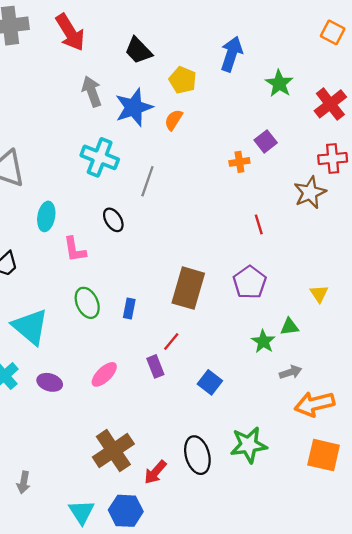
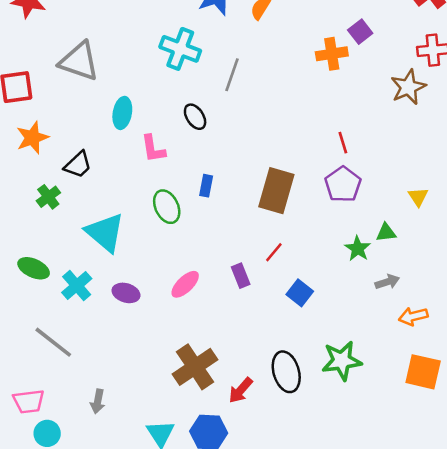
orange cross: (239, 162) -> (332, 54), size x1.4
red line: (259, 224) -> (343, 143), moved
blue rectangle: (129, 309) -> (206, 186), moved
red line: (171, 341) -> (274, 252), moved
orange arrow: (314, 404) -> (413, 316), size x0.7

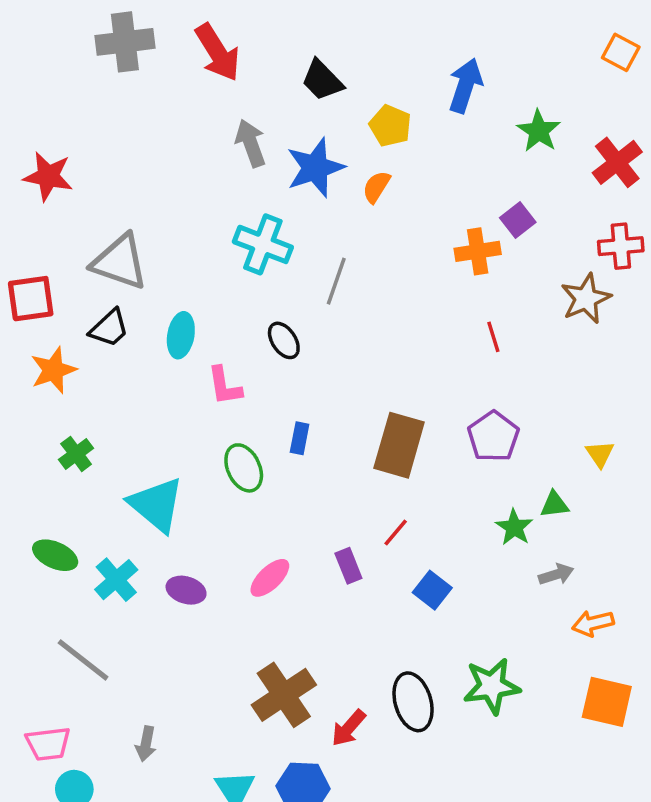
red line: (343, 143) -> (493, 337), moved
black trapezoid: (78, 165) -> (109, 328), moved

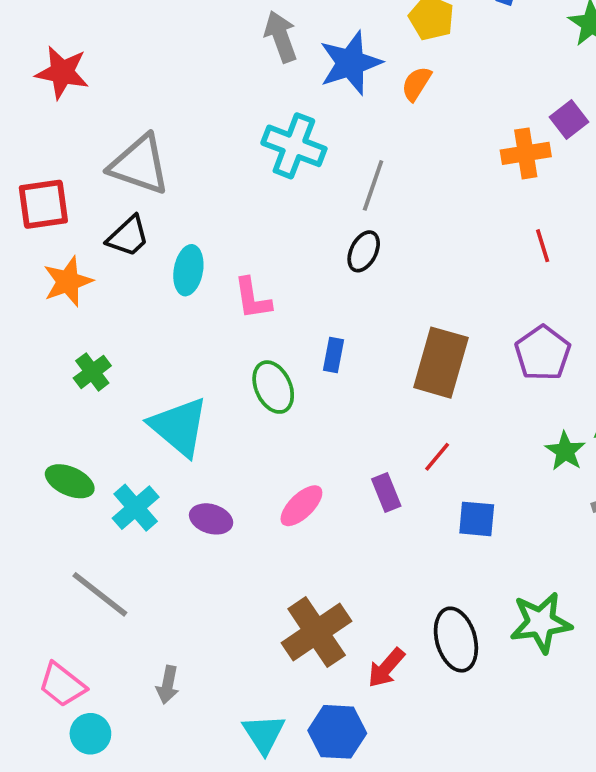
cyan ellipse: (181, 335) -> (188, 270), moved
black ellipse: (284, 340) -> (364, 251), moved, turned 60
blue square: (432, 590) -> (477, 519), turned -33
pink trapezoid: (48, 744) -> (62, 685), turned 45

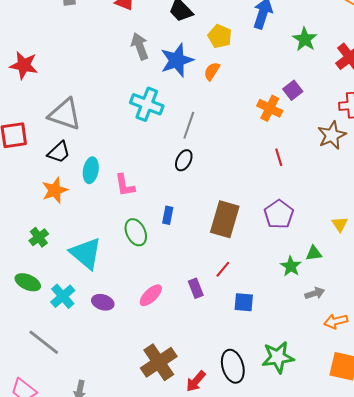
orange cross: (526, 153) -> (270, 108), turned 35
orange star: (68, 282) -> (55, 190), moved
green cross: (92, 372) -> (39, 237), moved

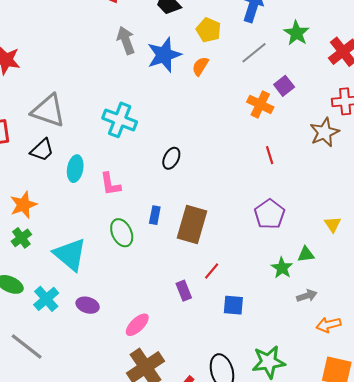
cyan cross: (147, 104) -> (120, 120), moved
gray line: (189, 125) -> (254, 53), moved, turned 32
orange star: (55, 190) -> (23, 205), moved
brown rectangle: (225, 219) -> (192, 224), moved
pink ellipse: (151, 295) -> (137, 325), moved

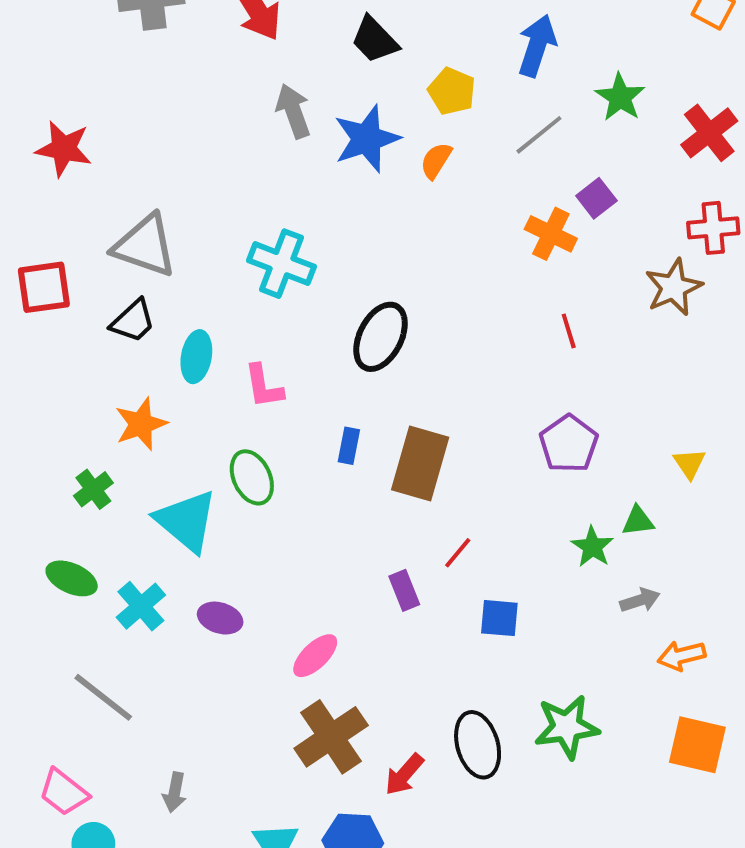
black ellipse: (171, 158) -> (381, 337), size x1.6
orange star: (23, 205) -> (141, 424), moved
green ellipse: (122, 233) -> (252, 477), moved

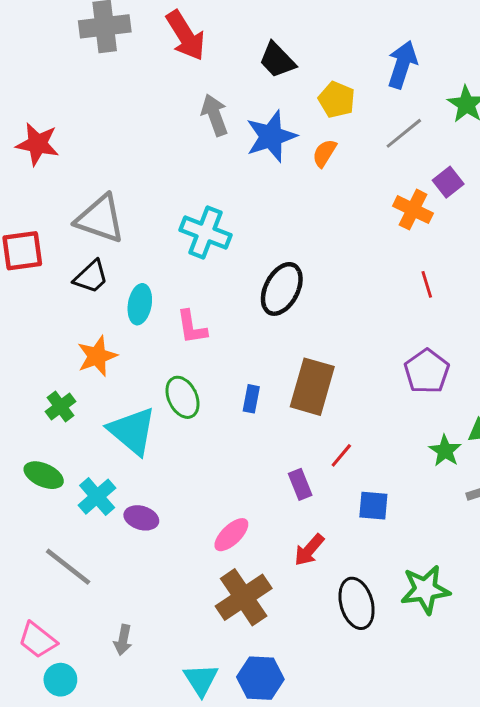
blue rectangle: (349, 446) -> (251, 399), moved
purple ellipse: (220, 618) -> (141, 518), moved
red arrow: (404, 774) -> (309, 550), moved

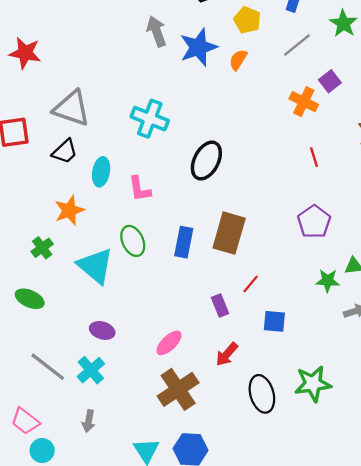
blue rectangle: (251, 399) -> (184, 242), size x1.5
green star: (445, 451) -> (328, 281), turned -30
cyan cross: (97, 497) -> (91, 370), moved

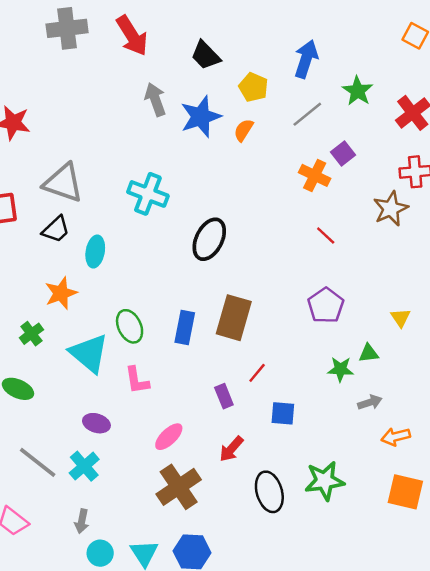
red line: (314, 157) -> (326, 236), turned -30
pink L-shape: (140, 189) -> (137, 380), moved
cyan circle: (42, 451) -> (100, 553), moved

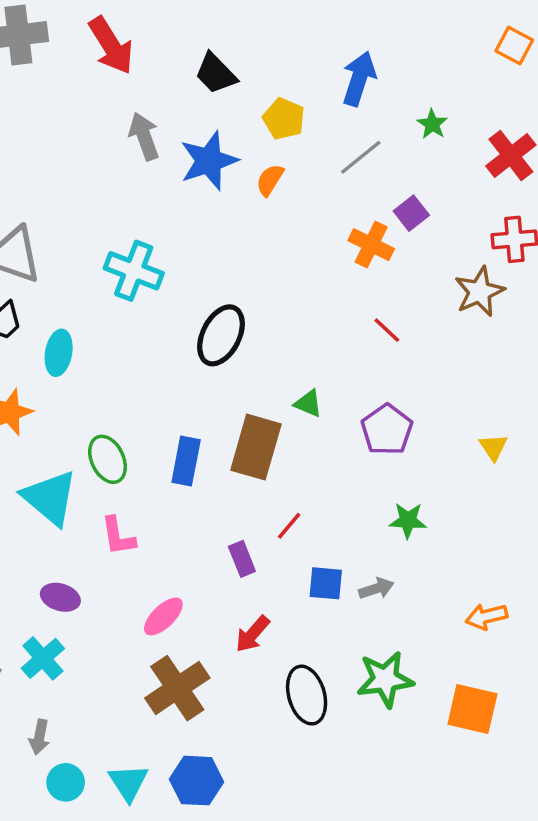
green star: (358, 91) -> (432, 124), size x0.7
green triangle: (369, 353) -> (308, 403), moved, turned 30
gray arrow: (370, 402) -> (376, 589), moved
orange square: (405, 492) -> (472, 709), moved

